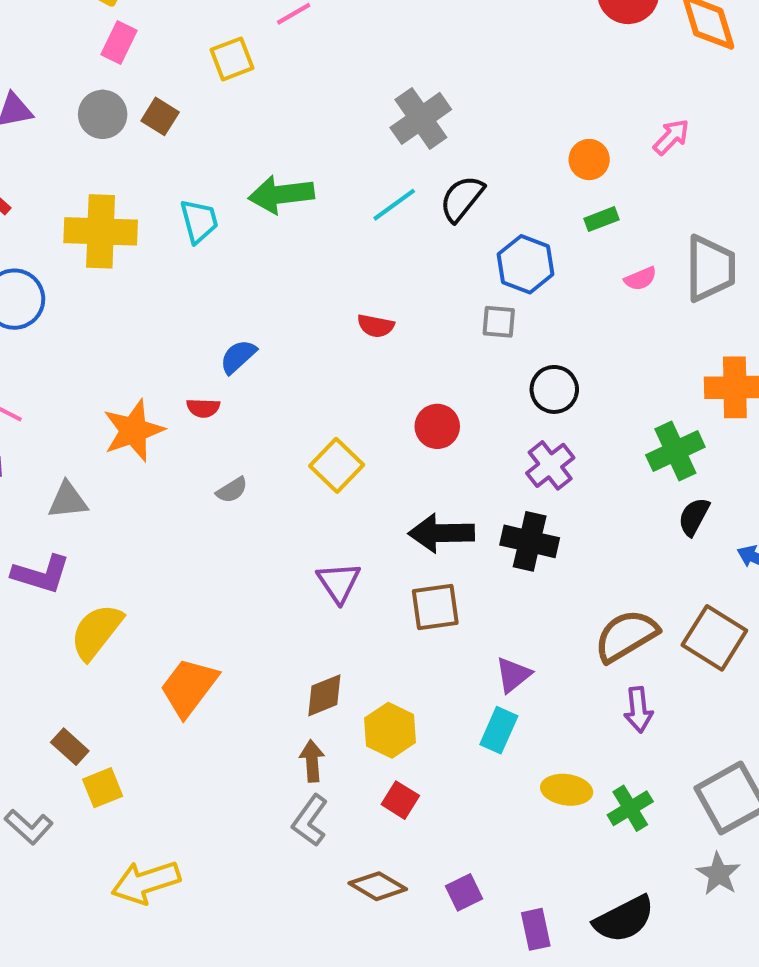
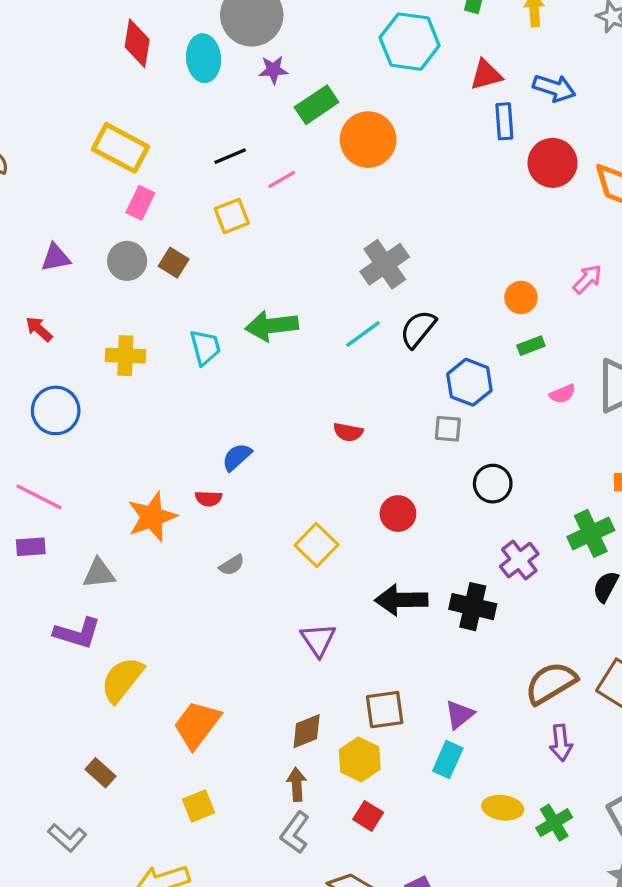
yellow cross: (101, 231) -> (125, 356), size x0.7
purple cross: (550, 465) -> (519, 560), moved
brown square: (435, 607) -> (385, 710), moved
yellow square: (103, 788) -> (199, 806), moved

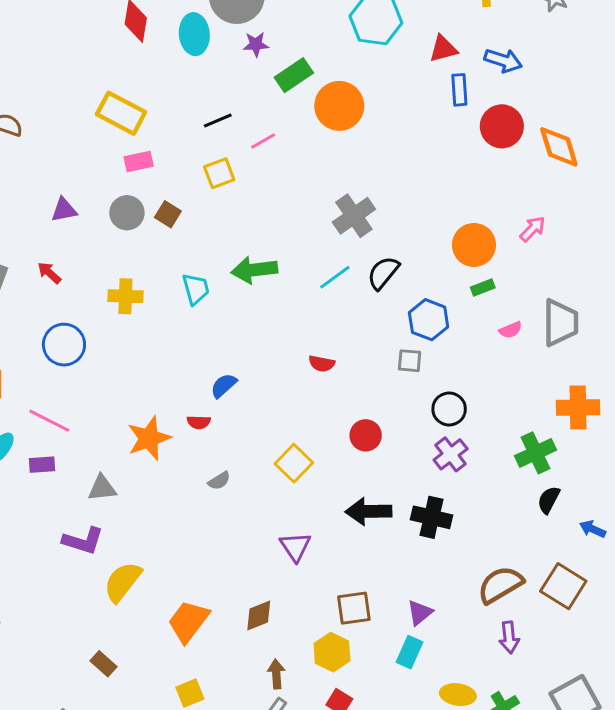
pink rectangle: (140, 203) -> (139, 162), turned 52
orange circle: (521, 297) -> (474, 245), size x1.5
purple cross: (519, 560) -> (451, 454), moved
brown diamond: (307, 731) -> (259, 615), moved

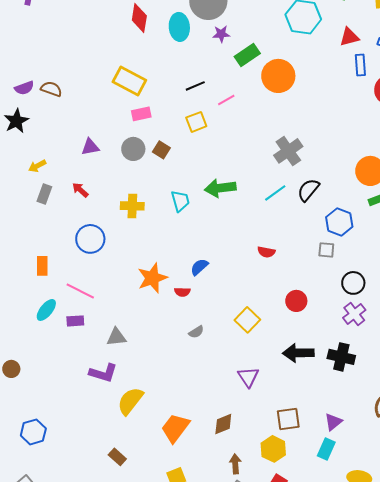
orange star: (149, 438) -> (152, 278), moved

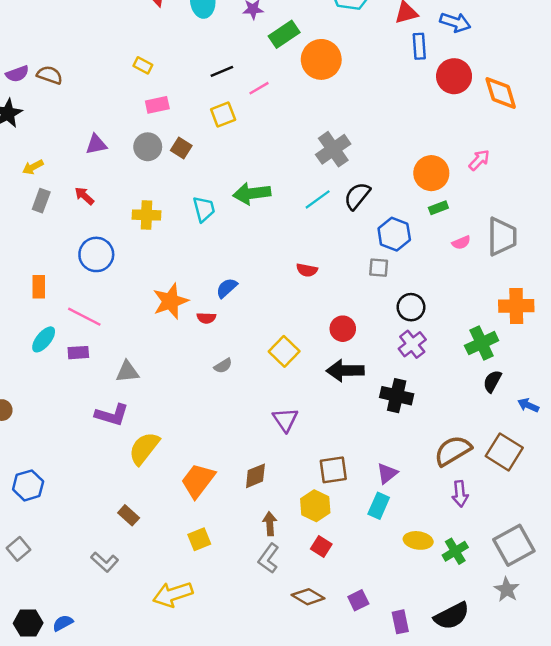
yellow rectangle: (129, 81) -> (143, 65), size x0.5
black arrow: (298, 353) -> (345, 371), moved

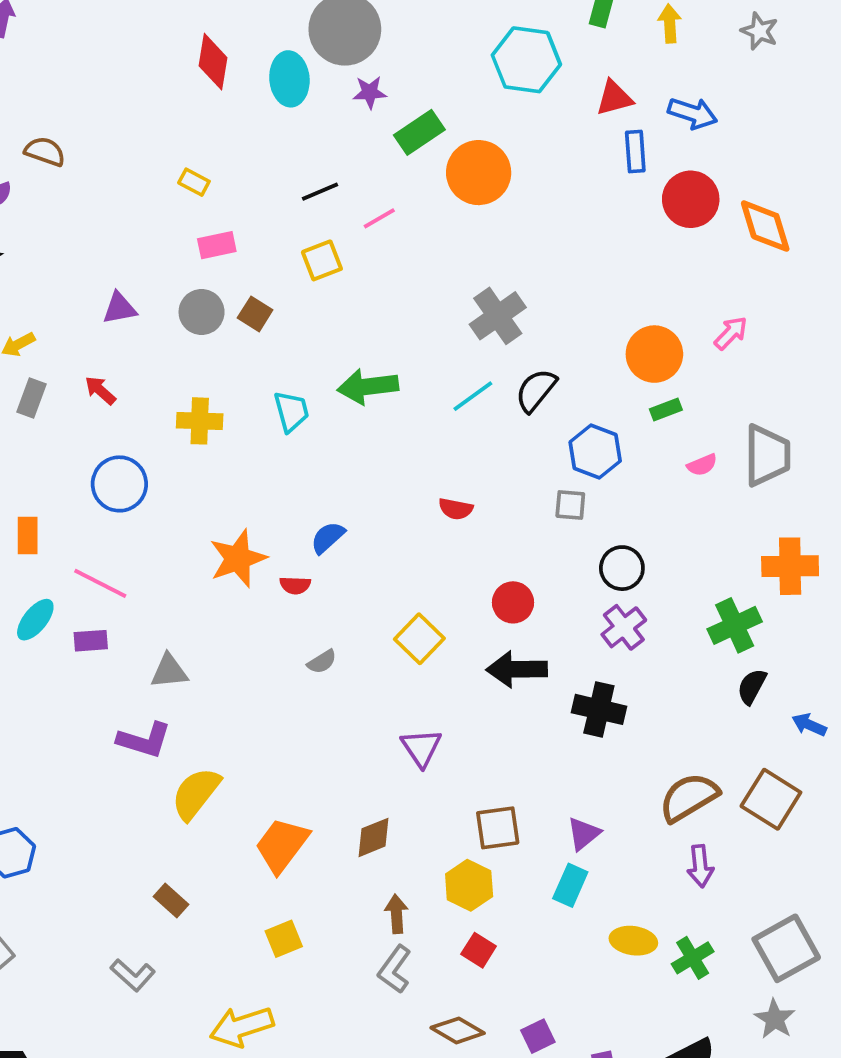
brown semicircle: (50, 75) -> (45, 152), moved

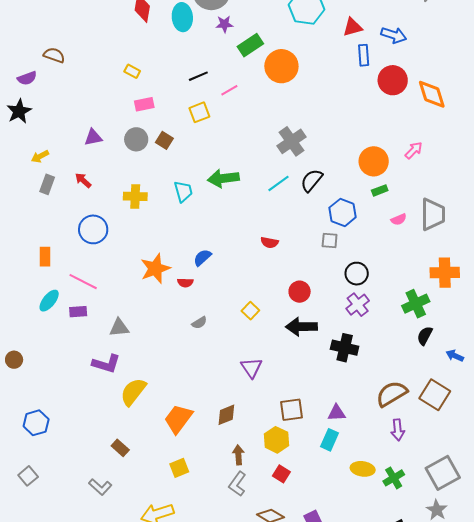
yellow square: (419, 639) -> (250, 311), size x0.7
purple triangle: (584, 834) -> (337, 413), turned 36

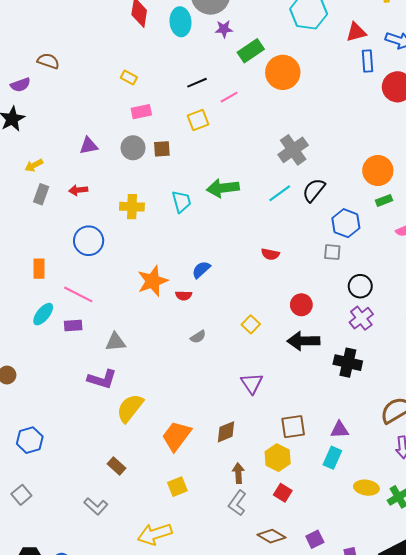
brown square: (164, 140) -> (162, 149), turned -36
red arrow: (83, 180) -> (78, 190), turned -48

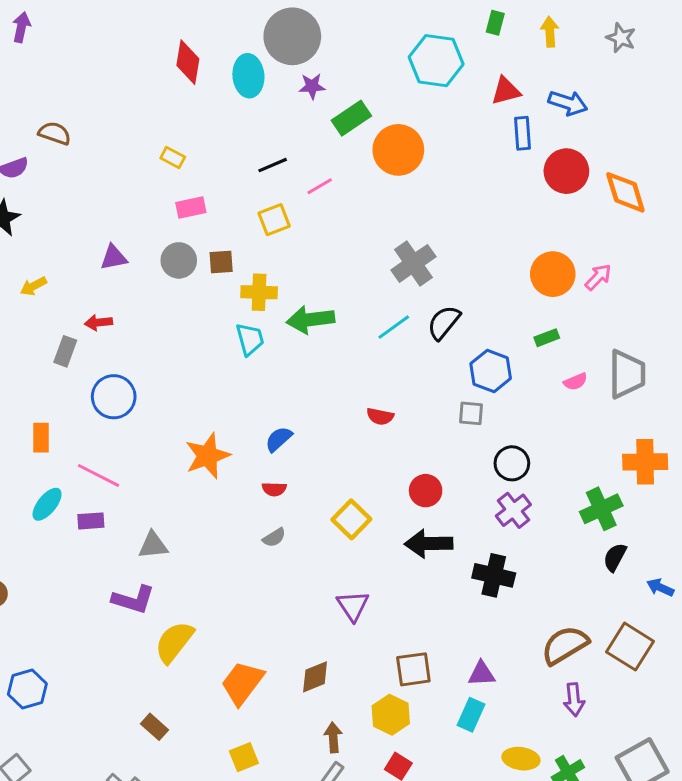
orange circle: (378, 171) -> (553, 274), moved
gray rectangle: (41, 194) -> (65, 351), moved
yellow cross: (132, 207) -> (259, 292), moved
red semicircle: (184, 295) -> (274, 489), moved
yellow square: (251, 324) -> (351, 519), size x1.4

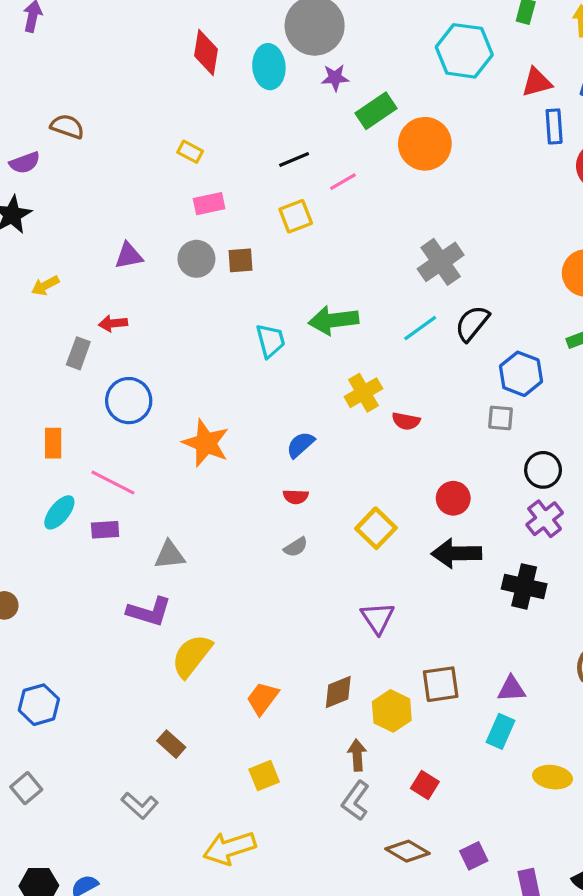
yellow cross: (259, 292) -> (363, 393), moved, turned -32
orange star: (208, 456) -> (206, 443), moved, turned -30
orange trapezoid: (242, 683) -> (263, 698), size x0.7
yellow hexagon: (391, 715) -> (392, 711), moved

